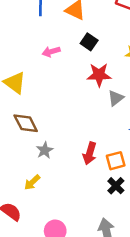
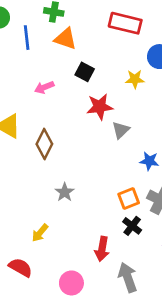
brown diamond: (26, 123) -> (44, 144), moved, turned 60
gray star: (45, 150) -> (65, 192), moved
red arrow: (90, 153) -> (102, 249), moved

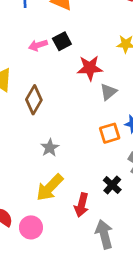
black square: (85, 72) -> (62, 41), moved, turned 30
orange square: (129, 199) -> (110, 133), moved
yellow arrow: (40, 233) -> (50, 188), moved, size x1.6
pink circle: (71, 283) -> (31, 227), moved

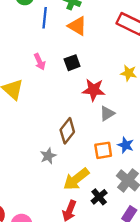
pink arrow: (38, 45) -> (40, 62), moved, turned -105
brown diamond: (34, 100) -> (67, 131), moved
yellow arrow: (50, 188) -> (76, 179), moved

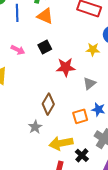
pink arrow: (40, 62) -> (18, 50), turned -32
gray triangle: (107, 113) -> (90, 83), moved
yellow arrow: (76, 179) -> (61, 143), turned 35

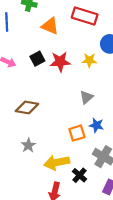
orange triangle: (45, 16) -> (50, 26), moved
red star: (66, 67) -> (60, 62), moved
brown diamond: (48, 104) -> (27, 107), moved, turned 70

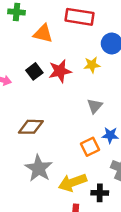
gray star: (28, 145) -> (39, 168), size x1.6
black cross: (80, 175) -> (100, 193), turned -32

